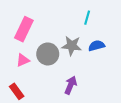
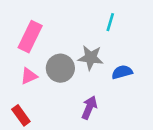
blue semicircle: (97, 46) -> (122, 72), moved

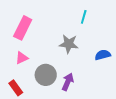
gray circle: (60, 68) -> (46, 75), moved
blue semicircle: (122, 72) -> (103, 55), moved

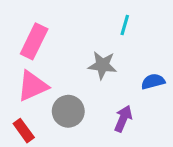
pink triangle: (22, 58) -> (33, 86), size x1.6
purple arrow: (68, 82) -> (123, 119), moved

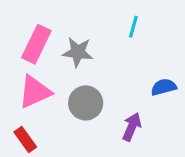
gray star: (102, 65) -> (78, 52), moved
gray circle: (68, 111) -> (86, 103), moved

